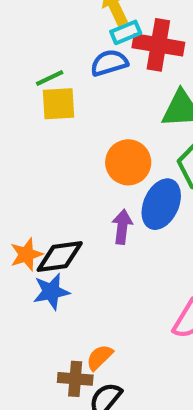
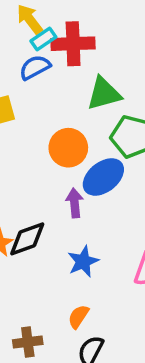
blue ellipse: (161, 204) -> (103, 177), turned 39
blue star: (51, 292) -> (83, 261), moved
brown cross: (75, 379) -> (28, 342), moved

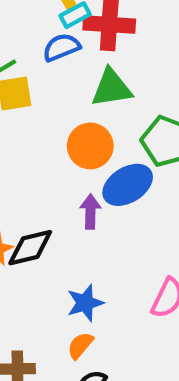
green triangle: (104, 94) -> (112, 88), moved
blue star: (83, 261) -> (85, 303), moved

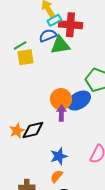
green triangle: (112, 88) -> (60, 45), moved
orange circle: (90, 146) -> (61, 99), moved

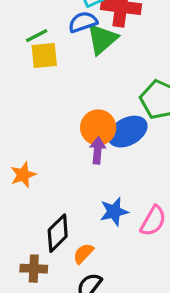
green triangle: (60, 45) -> (102, 39), turned -35
black diamond: (33, 130) -> (58, 233), moved, turned -35
blue star: (59, 156) -> (114, 212), moved

